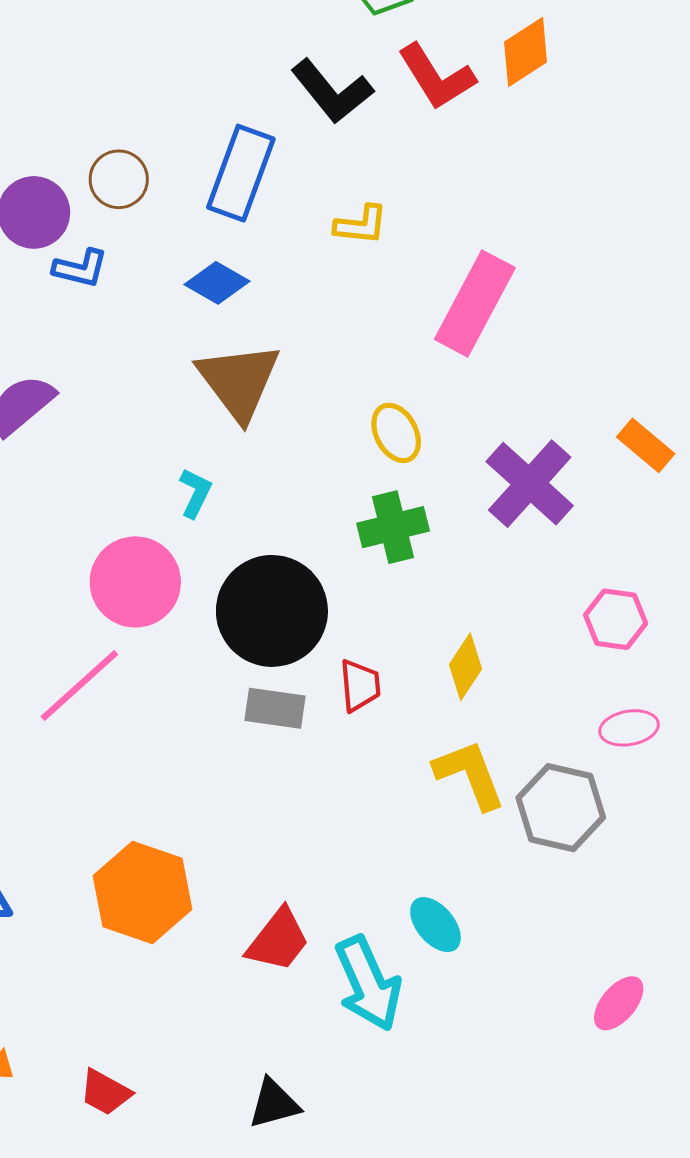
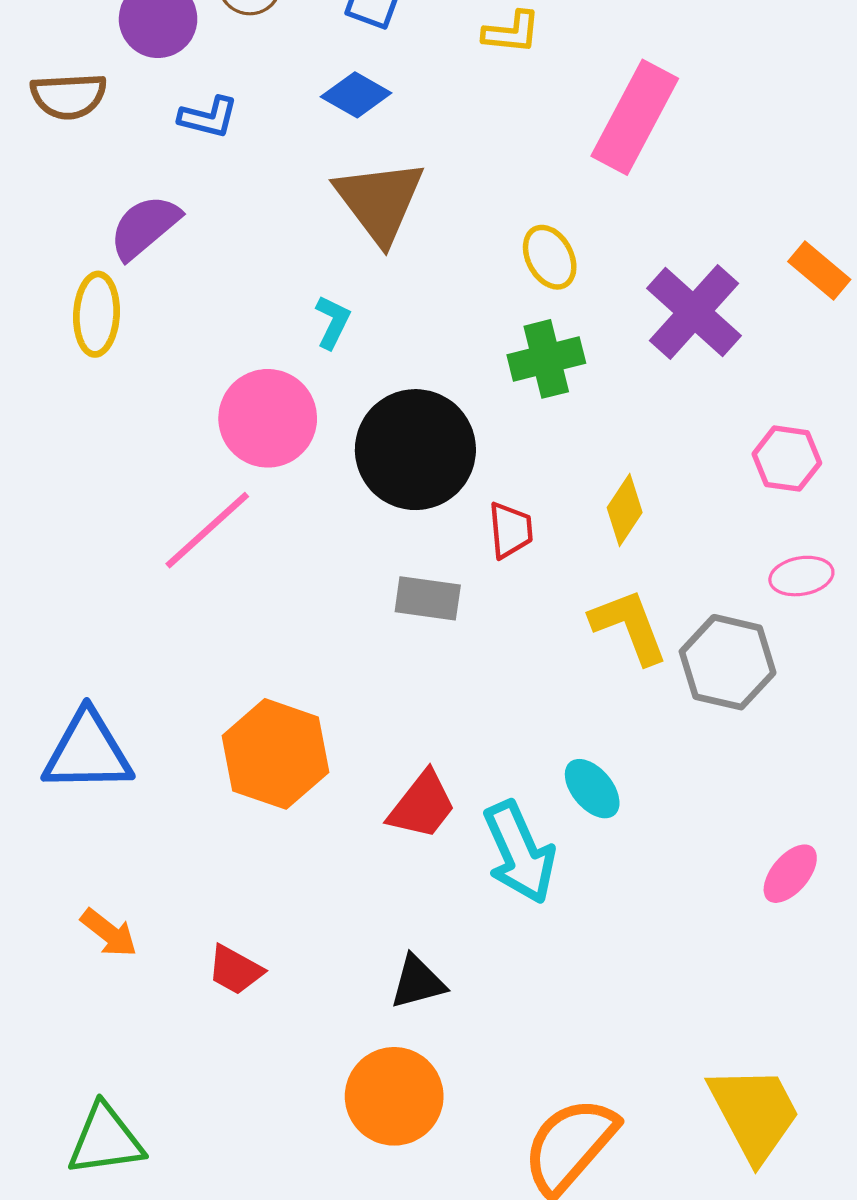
blue L-shape: (80, 268) -> (208, 117), moved
gray rectangle: (275, 708) -> (428, 598), moved

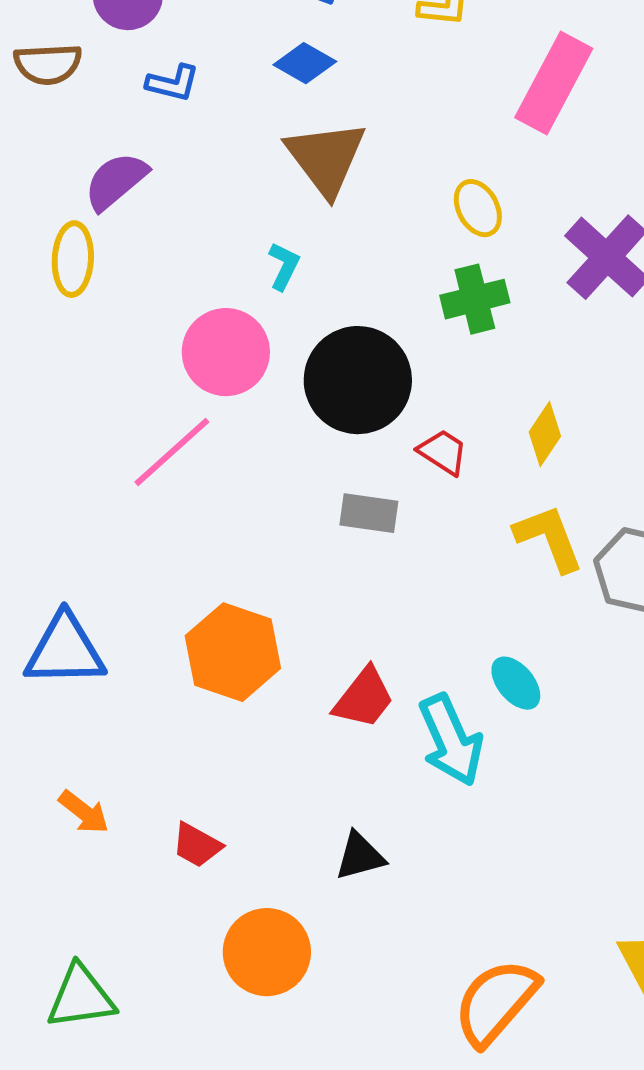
red trapezoid: (510, 530) -> (443, 452), turned -52
orange circle: (394, 1096) -> (267, 952), moved

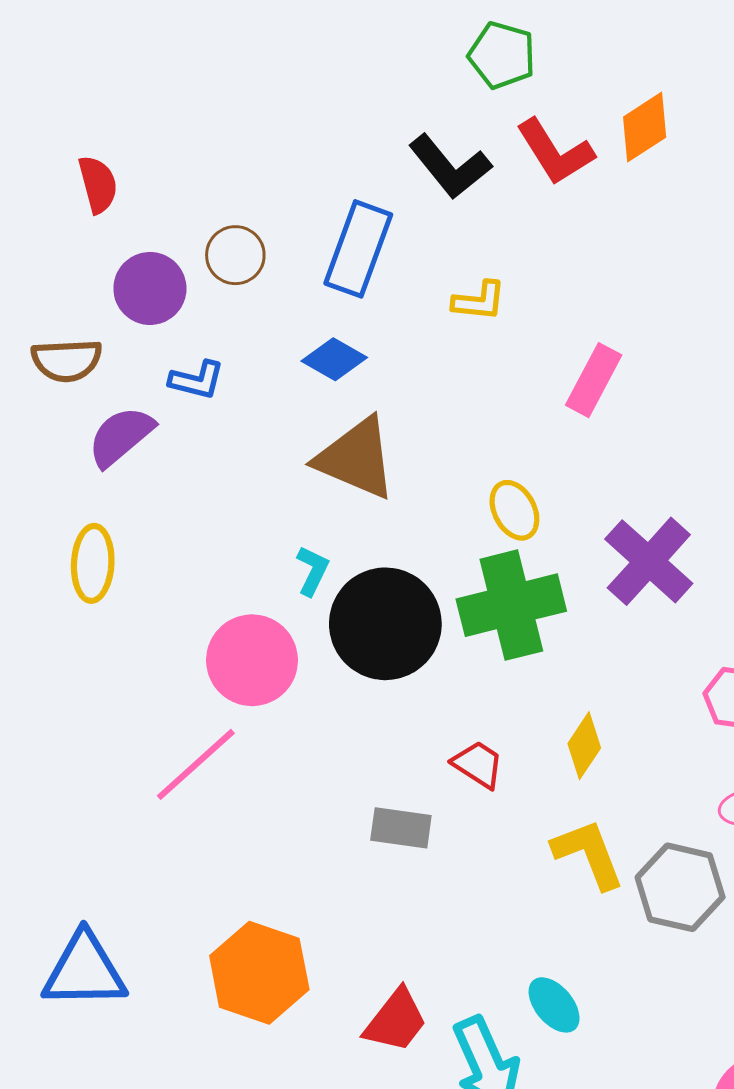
pink rectangle: (554, 83) -> (594, 380), size x0.7
brown triangle: (326, 158) -> (356, 458), turned -30
purple semicircle: (116, 181) -> (121, 436), moved
green cross: (475, 299) -> (511, 605), size x1.5
black circle: (358, 380) -> (385, 624), moved

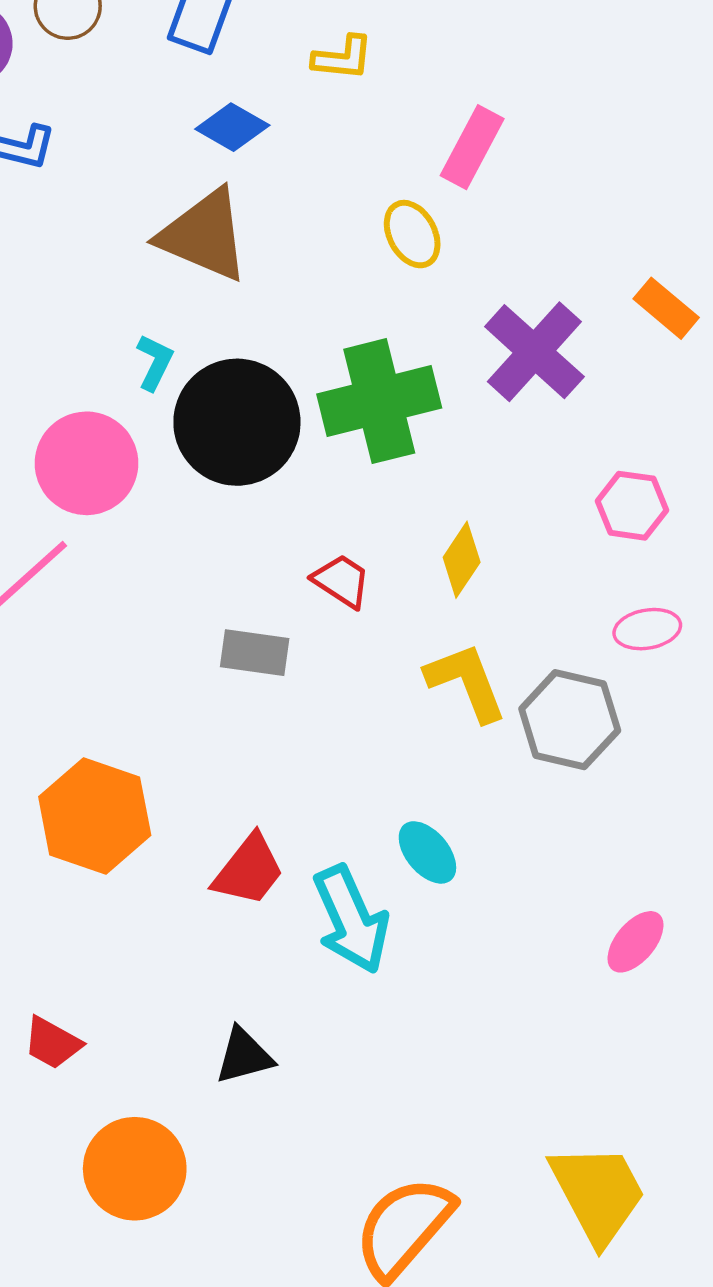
blue diamond: (334, 359) -> (232, 127), moved
yellow ellipse: (514, 510) -> (412, 234), moved

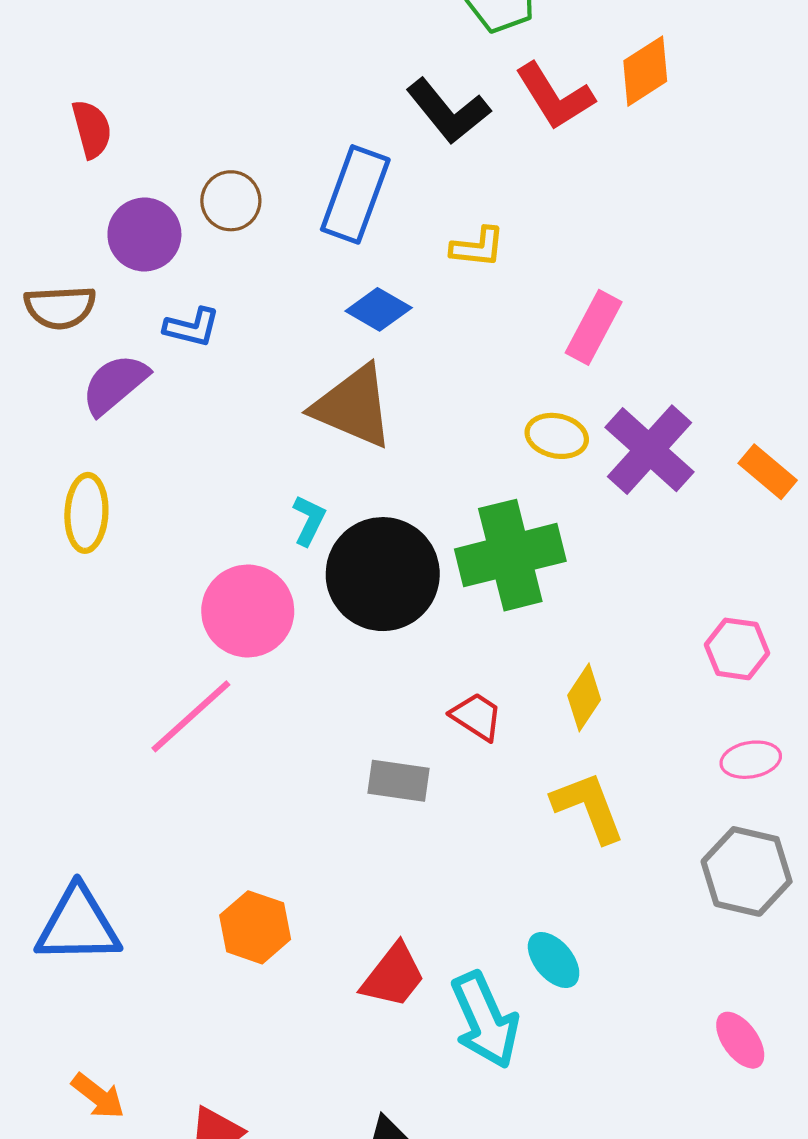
yellow ellipse: (412, 234) -> (557, 436), moved, turned -50
purple cross: (534, 352) -> (650, 450), moved
gray hexagon: (570, 720) -> (747, 871), moved
orange hexagon: (95, 816) -> (255, 927), size x0.7
pink ellipse: (636, 942) -> (740, 1040), turned -76

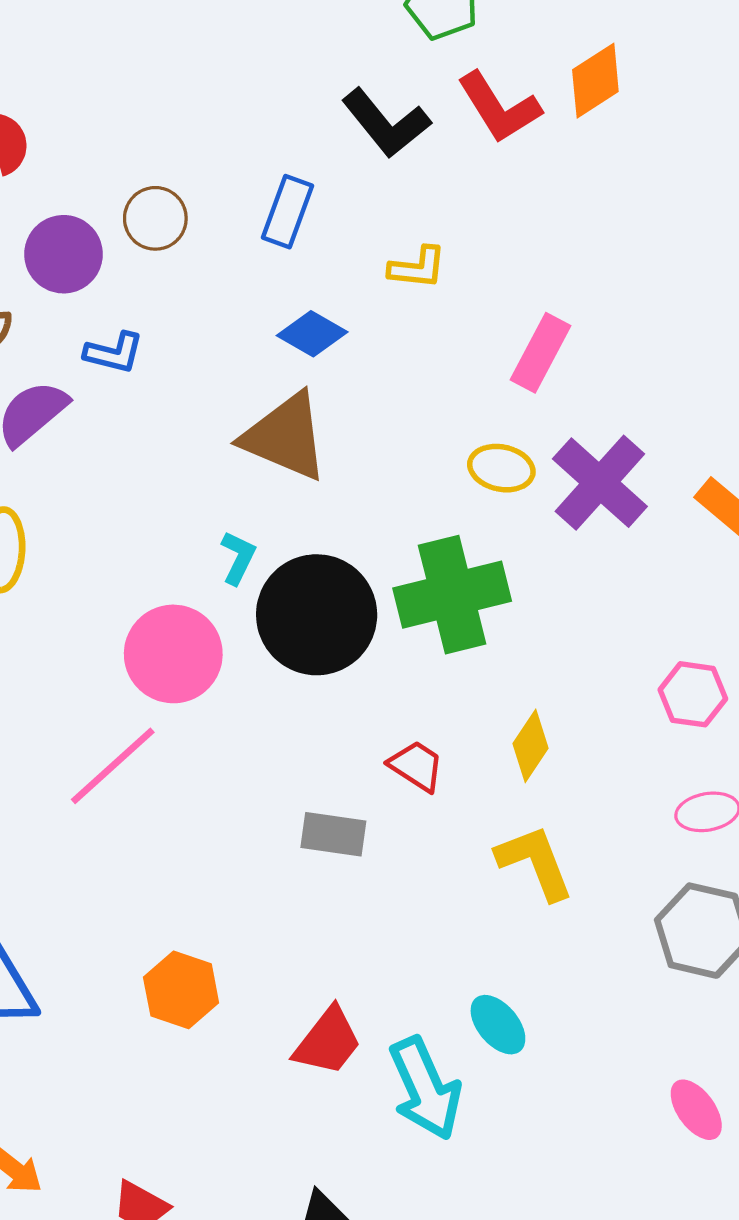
blue rectangle: (355, 194) -> (287, 212), size x0.7

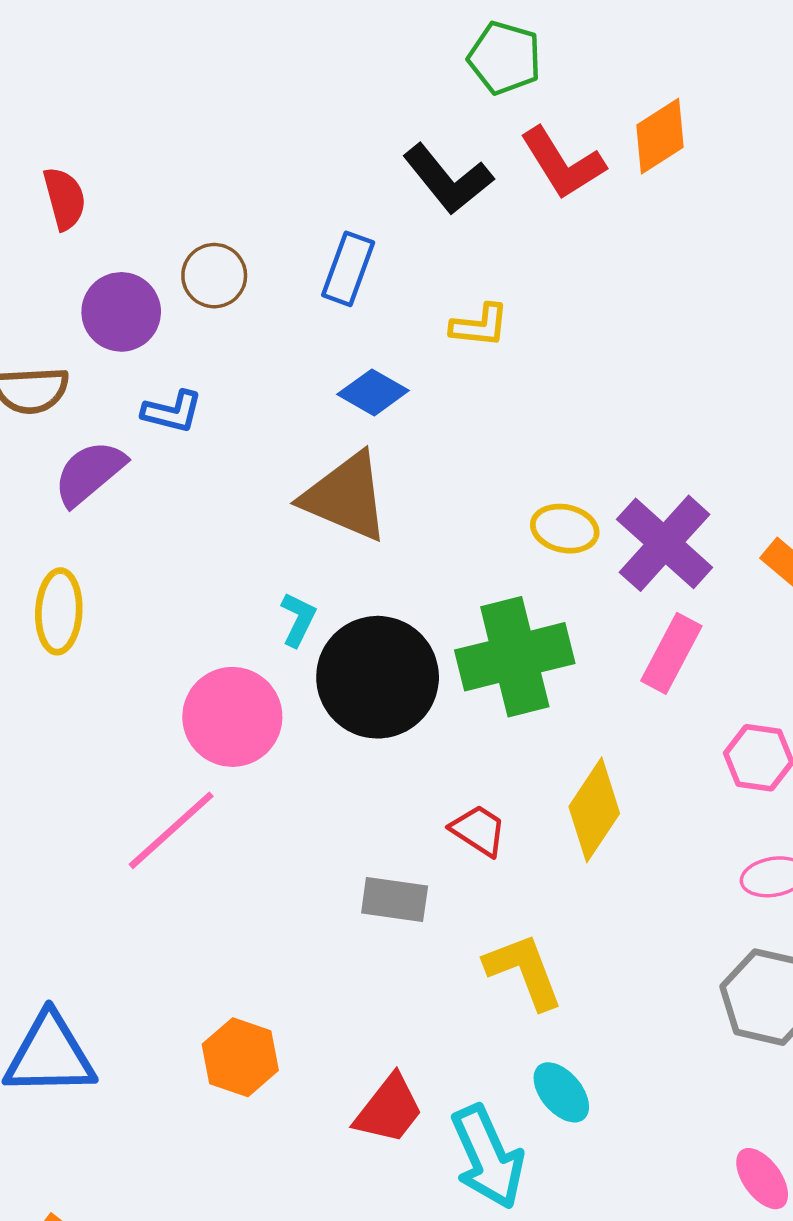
pink rectangle: (541, 353) -> (671, 653), moved
yellow diamond: (530, 746) -> (594, 810), size x1.4
yellow L-shape: (535, 862) -> (524, 971), moved

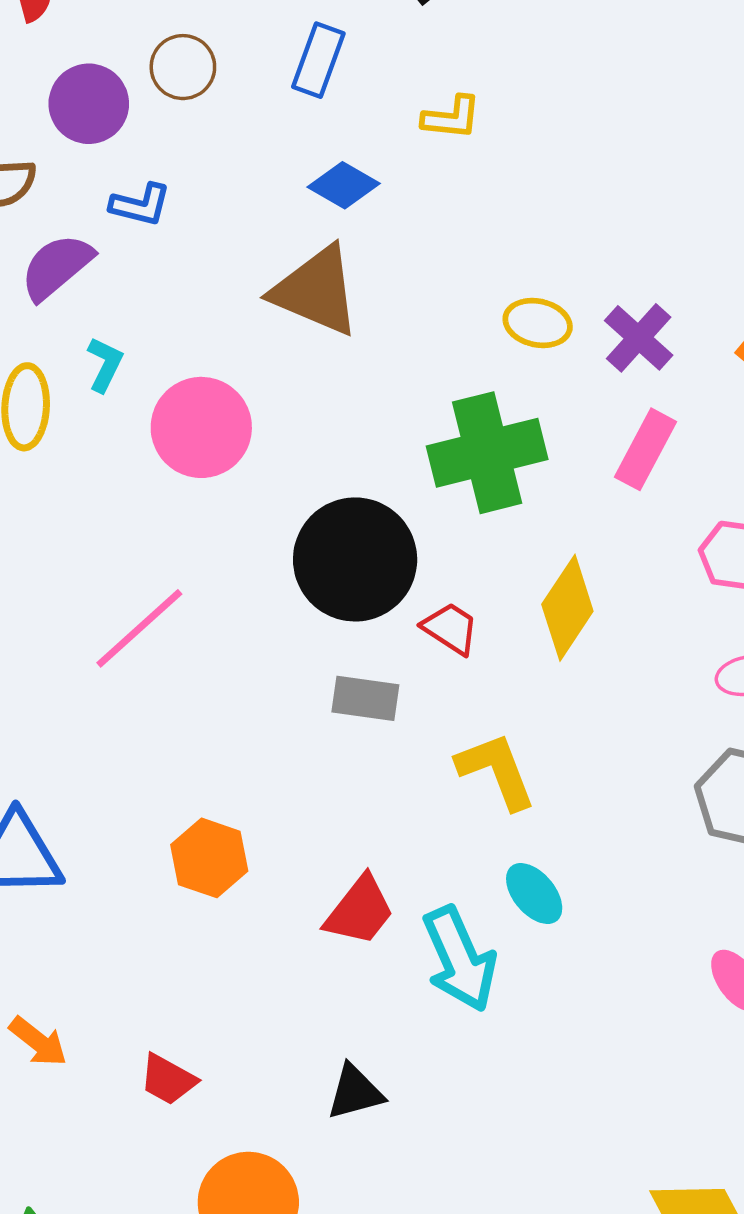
purple cross: (665, 543) -> (639, 338), size x0.7
cyan L-shape: (298, 619) -> (105, 364), moved
black circle: (378, 677) -> (355, 559), moved
pink circle: (232, 717) -> (201, 427), moved

